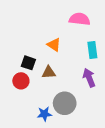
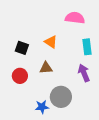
black square: (28, 63) -> (22, 48), moved

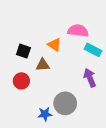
pink semicircle: (75, 18) -> (78, 31), moved
cyan rectangle: (87, 47) -> (93, 50), turned -56
brown triangle: (46, 68) -> (43, 65), moved

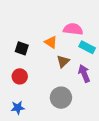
brown triangle: (43, 65) -> (63, 61), moved, turned -40
blue star: (45, 114) -> (18, 108), moved

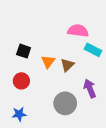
orange triangle: (51, 42) -> (48, 62), moved, turned 32
purple arrow: (84, 73) -> (90, 88), moved

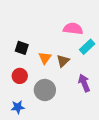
cyan rectangle: (93, 50) -> (87, 47), turned -70
gray circle: (65, 103) -> (45, 90), moved

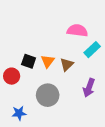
black square: (22, 48) -> (29, 61), moved
red circle: (20, 76) -> (12, 76), moved
purple arrow: (84, 83) -> (89, 88), turned -138

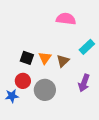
pink semicircle: (77, 30) -> (66, 19), moved
red circle: (12, 76) -> (23, 81), moved
blue star: (19, 113) -> (12, 96), moved

